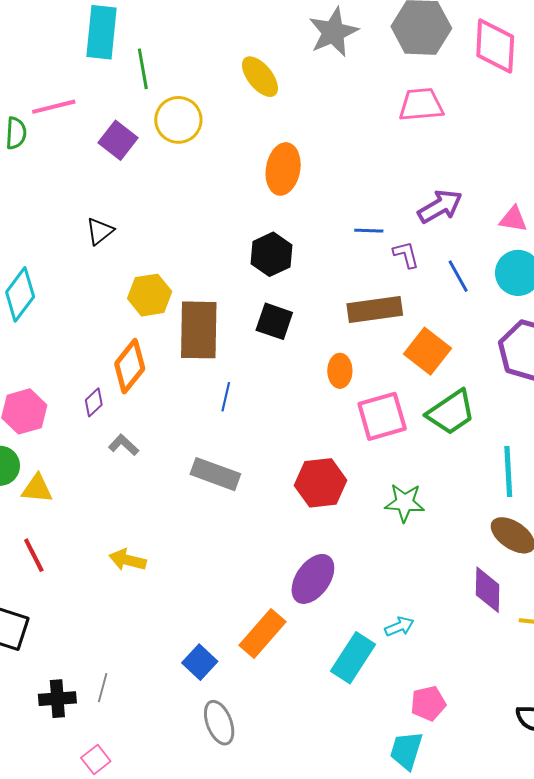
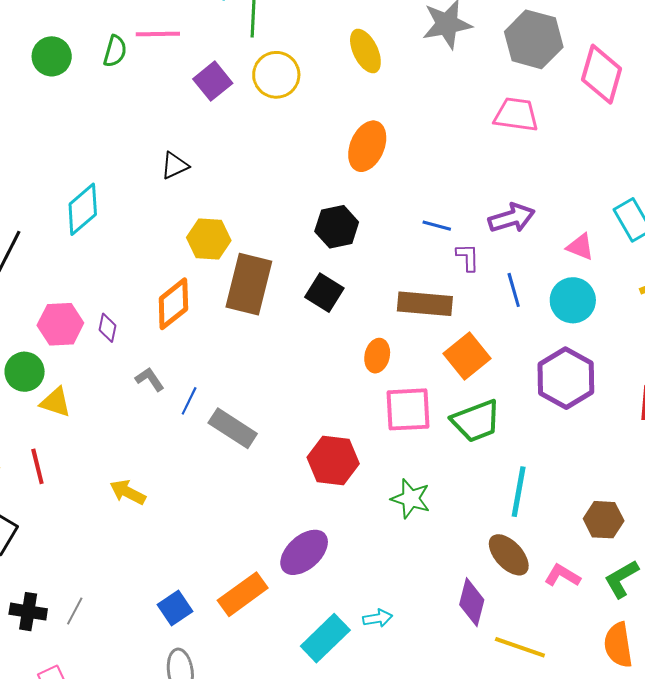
blue line: (226, 397) -> (189, 401), moved
purple diamond: (94, 402) -> (107, 328), moved, turned -48

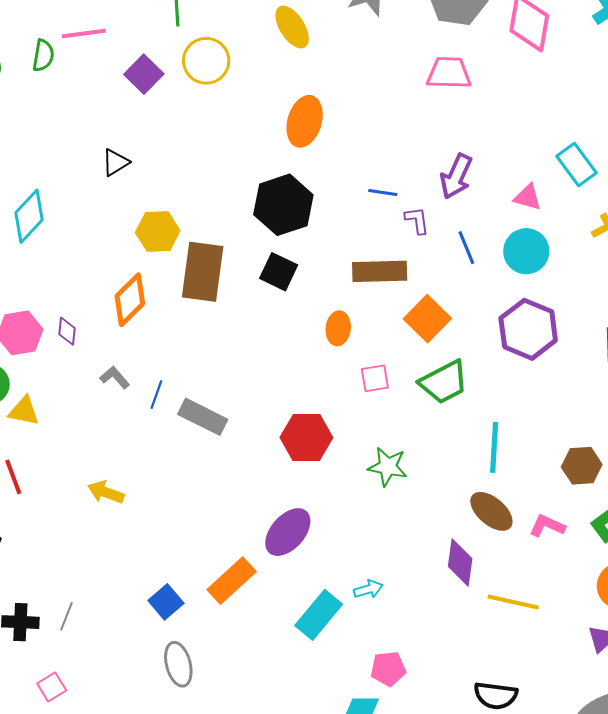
purple arrow: (512, 218) -> (456, 176), turned 138
black hexagon: (337, 227) -> (283, 205), size x1.4
pink square: (408, 409) -> (375, 378), size x0.6

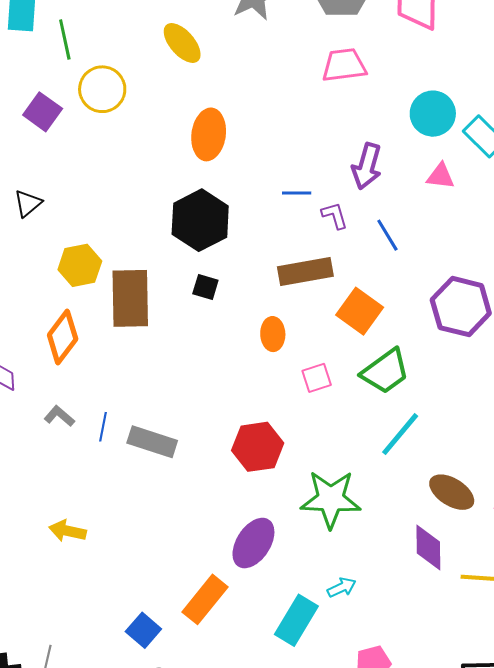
cyan circle: (526, 251) -> (433, 114), moved
black square: (279, 272) -> (205, 287), size x0.7
cyan line: (494, 447) -> (400, 434), moved, turned 45
green star: (388, 467) -> (331, 499), moved, size x1.5

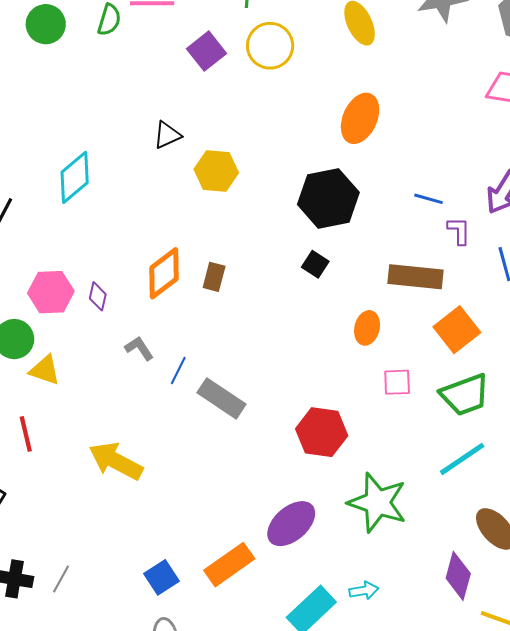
yellow hexagon: (80, 265) -> (216, 171), moved
brown rectangle: (130, 298) -> (214, 277), moved, size x0.5
yellow arrow: (68, 531) -> (116, 461), size x1.5

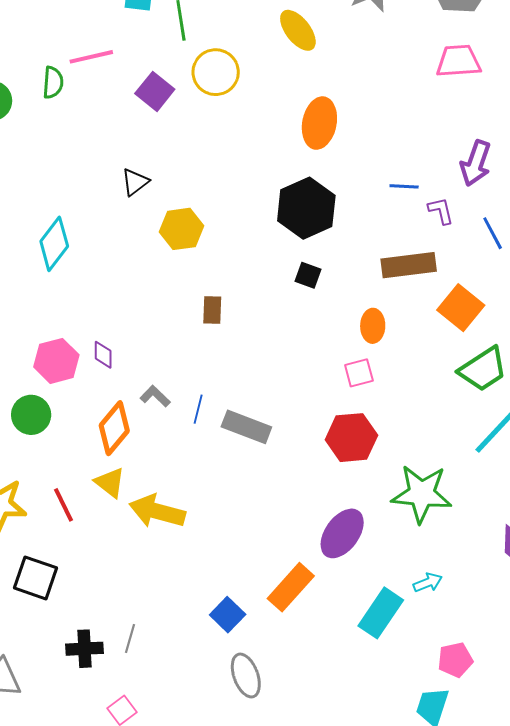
yellow hexagon: (216, 171) -> (181, 229), moved
orange diamond: (164, 273) -> (114, 428), moved
yellow triangle: (45, 370) -> (110, 483), moved, turned 32
pink square: (397, 382) -> (359, 373), moved

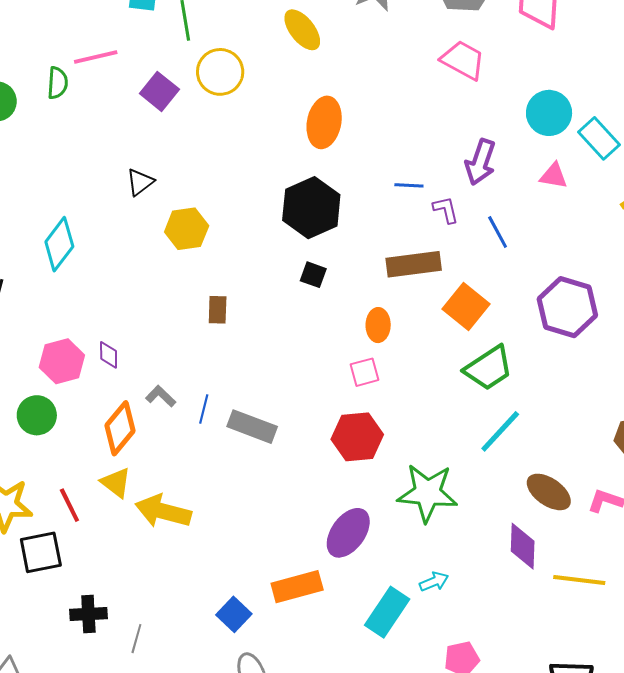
pink trapezoid: (458, 61) -> (463, 60), turned 33
black square: (35, 578) -> (41, 552), moved, turned -30
orange rectangle: (291, 587) -> (297, 587), turned 33
black cross: (85, 649) -> (88, 614), moved

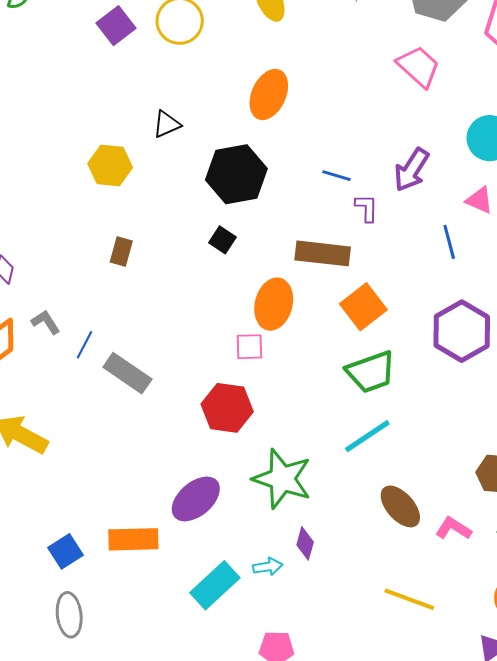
black triangle: (140, 182) -> (167, 124), moved
blue line: (498, 232) -> (449, 242), moved
orange ellipse: (378, 325) -> (274, 304), size x1.5
purple diamond: (523, 546) -> (305, 543), moved, size x0.7

